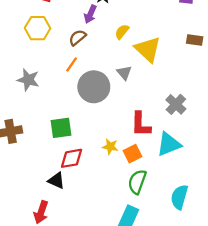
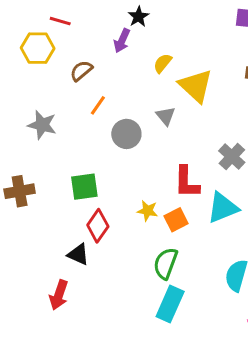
yellow hexagon: (38, 28) -> (38, 48), moved
brown semicircle: (77, 38) -> (81, 71), moved
gray circle: (94, 87) -> (126, 134), size x0.7
red diamond: (72, 158) -> (98, 226), turned -45
green semicircle: (137, 182) -> (166, 263), moved

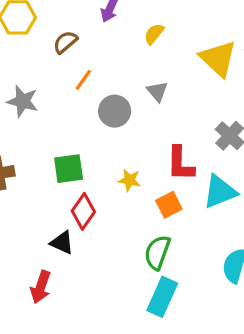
yellow triangle: (196, 86) -> (218, 59), moved
yellow star: (148, 211) -> (129, 180), moved

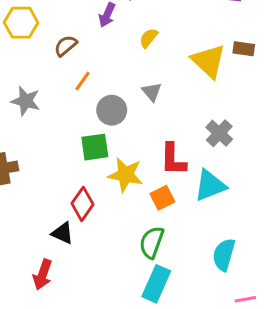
green square: (69, 169) -> (95, 147), moved
yellow star: (129, 180) -> (126, 175), size x1.6

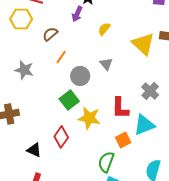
green square: (95, 147) -> (69, 100), turned -30
orange square: (162, 198) -> (123, 140), moved
black triangle: (63, 233) -> (34, 150), moved

